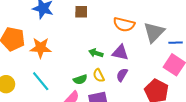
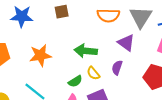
orange star: (41, 48) -> (40, 55), moved
green arrow: (96, 53) -> (86, 51), size x1.5
purple triangle: (120, 53) -> (126, 43), moved, turned 36

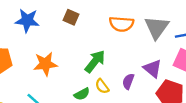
brown square: (62, 12) -> (71, 17), turned 32
purple triangle: (126, 43) -> (153, 69), moved
green arrow: (86, 51) -> (95, 61), turned 120

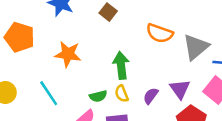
green arrow: (95, 61) -> (121, 65), turned -60

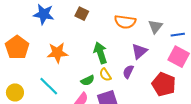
orange pentagon: (19, 37) -> (17, 47), turned 30
gray triangle: (196, 47) -> (155, 27), size x0.7
purple triangle: (180, 89) -> (139, 51), moved, turned 36

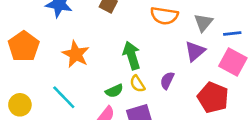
purple triangle: (139, 51) -> (195, 51), moved
orange star: (57, 53) -> (76, 54), turned 30

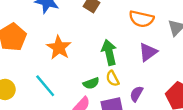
purple triangle: (195, 51) -> (148, 52), moved
purple semicircle: (167, 80) -> (136, 94), moved

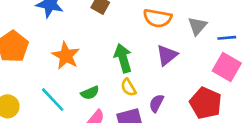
green semicircle: (91, 83) -> (90, 93), moved

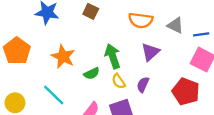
gray triangle: (197, 26) -> (175, 25), turned -42
green semicircle: (90, 93) -> (92, 73), moved
purple semicircle: (156, 103) -> (143, 85), moved

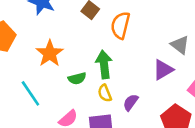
orange semicircle: (141, 20) -> (120, 25), moved, turned 85
purple triangle: (150, 52) -> (163, 70), moved

